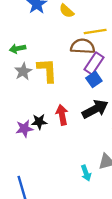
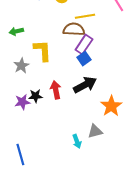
gray star: (23, 71) -> (21, 66), moved

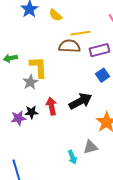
green arrow: (16, 31) -> (10, 58), moved
purple rectangle: (84, 44) -> (99, 50), moved, turned 42
blue square: (84, 59) -> (102, 75), moved
gray star: (21, 66) -> (30, 82), moved

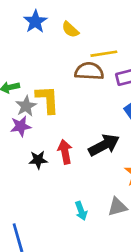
gray star: (30, 82) -> (26, 106), moved
purple star: (18, 118) -> (21, 126), moved
cyan arrow: (72, 157) -> (81, 211), moved

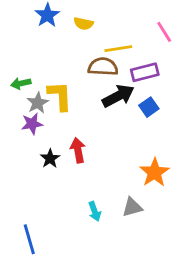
yellow semicircle: (70, 30) -> (83, 24), turned -30
black arrow: (104, 145) -> (118, 96), moved
black star: (38, 160) -> (50, 159), turned -30

